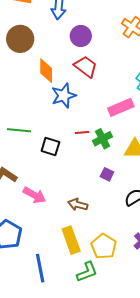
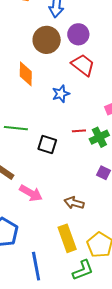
brown circle: (20, 39) -> (47, 40), moved
orange diamond: (46, 71) -> (26, 74), moved
blue star: (64, 96) -> (61, 94), size x0.7

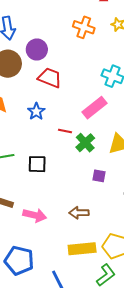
red line: (79, 131) -> (65, 131), moved, turned 32
yellow rectangle: (67, 238) -> (82, 249), turned -60

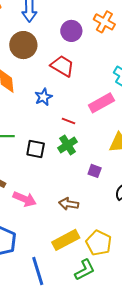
purple circle: (37, 50) -> (71, 31), moved
green cross: (85, 143) -> (68, 145), moved
yellow rectangle: (82, 249) -> (66, 240), turned -32

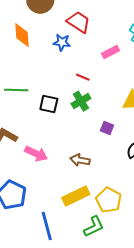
blue star: (43, 97) -> (62, 42), moved, turned 30
pink rectangle: (101, 103) -> (111, 52), moved, size x0.7

